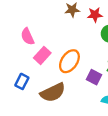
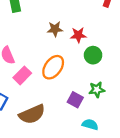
orange ellipse: (69, 61) -> (53, 67), moved

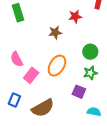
red star: (78, 35) -> (75, 16), moved
green star: (97, 90) -> (90, 73), moved

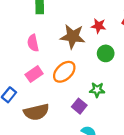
brown star: (55, 32) -> (73, 37), size x1.6
green circle: (90, 52) -> (106, 53), moved
pink semicircle: (17, 59) -> (33, 43), moved

